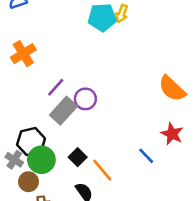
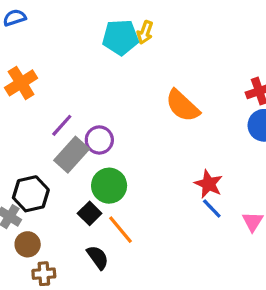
orange semicircle: (172, 89) -> (182, 106), moved
blue line: (146, 156) -> (212, 208), moved
green circle: (41, 160) -> (109, 186), moved

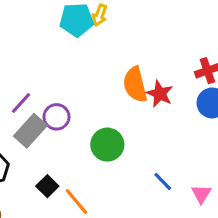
orange semicircle: (182, 106) -> (135, 84), turned 33
red star: (209, 184) -> (160, 94), moved
green circle: (109, 186) -> (107, 145), moved

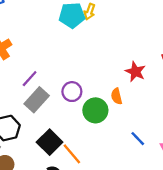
orange semicircle: (135, 84) -> (117, 96), moved, size x0.6
purple circle: (56, 117) -> (72, 92), moved
black square: (47, 186) -> (50, 142), size x1.5

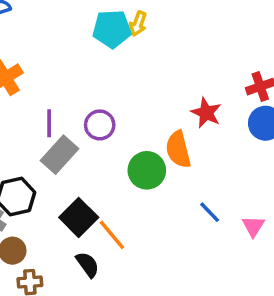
purple line: (30, 79) -> (49, 123), turned -42
purple circle: (72, 92) -> (100, 125), moved
orange semicircle: (117, 96) -> (178, 149), size x1.5

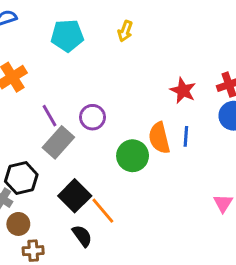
cyan pentagon: (112, 29) -> (67, 36), moved
red star: (206, 113) -> (183, 90), moved
purple line: (49, 123) -> (49, 116), turned -30
blue line: (210, 212) -> (186, 136), moved, turned 48

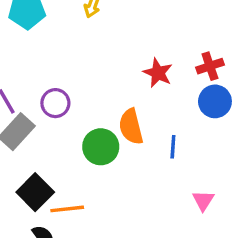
blue line: (186, 136) -> (173, 147), moved
orange line: (103, 211) -> (67, 209), turned -56

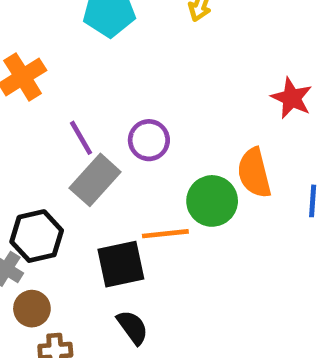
black square: (35, 192) -> (121, 264), turned 33
orange line: (67, 209) -> (165, 234), moved

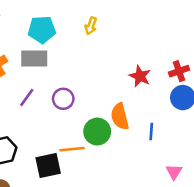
purple line: (81, 138) -> (27, 98), turned 66
gray rectangle: (95, 180) -> (34, 59), moved, turned 48

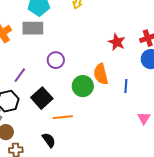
purple line: (27, 98) -> (20, 75), moved
orange line: (72, 149) -> (63, 117), moved
black square: (48, 165) -> (42, 98), moved, turned -30

